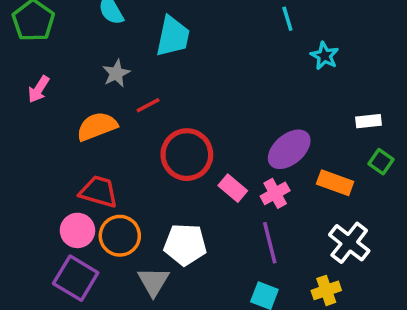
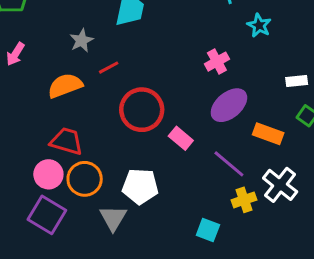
pink cross: (275, 193) -> (217, 62), moved
purple line: (270, 243) -> (229, 164), moved, turned -36
yellow cross: (326, 290) -> (244, 200), moved

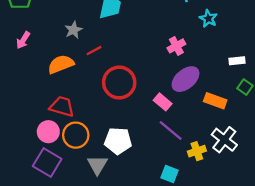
pink rectangle: (181, 138) -> (163, 102), moved
purple line: (229, 164) -> (171, 131), moved

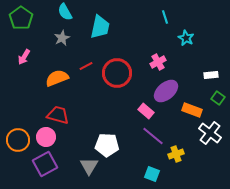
gray star: (73, 30) -> (62, 38), moved
red circle: (119, 83) -> (117, 73), moved
orange circle: (76, 135) -> (18, 140), moved
white cross: (224, 140) -> (210, 133), moved
purple square: (47, 163) -> (45, 164), turned 30

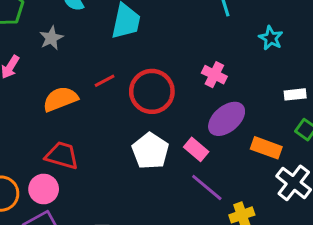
gray star: (62, 38) -> (51, 38), moved
cyan star: (186, 38) -> (271, 38), moved
pink cross: (158, 62) -> (214, 75), turned -35
white pentagon: (107, 145) -> (150, 151), moved, turned 30

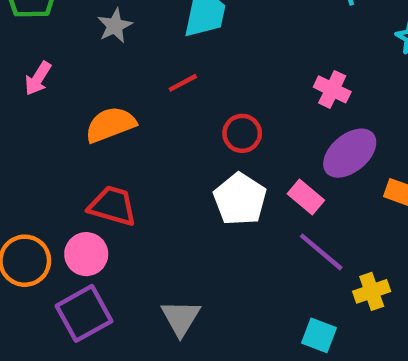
gray star: (51, 38) -> (115, 26), moved
red line: (105, 81) -> (183, 83), moved
red circle: (152, 91) -> (242, 133), moved, size x0.6

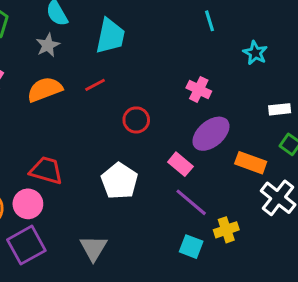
orange semicircle: (110, 125) -> (45, 89), moved
white pentagon: (240, 199) -> (119, 181), moved
cyan square: (319, 335) -> (191, 247), moved

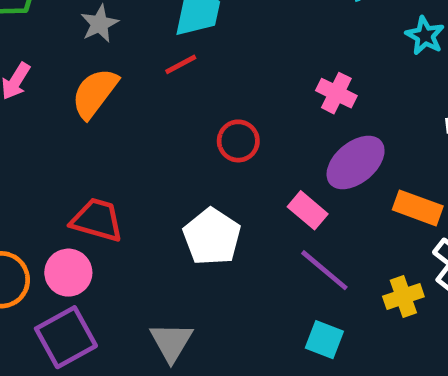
red line: (95, 85) -> (181, 64), moved
orange semicircle: (45, 89) -> (95, 93), turned -32
yellow cross: (226, 230) -> (403, 297), moved

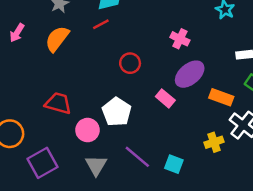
purple line: (324, 270) -> (137, 157), moved
pink circle: (68, 273) -> (87, 130), moved

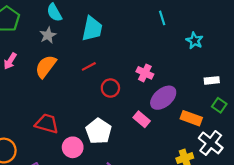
red line: (101, 24) -> (89, 66), moved
pink cross: (180, 39) -> (145, 73), moved

